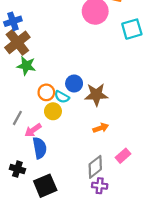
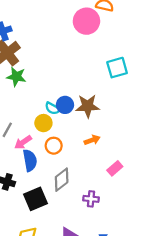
cyan square: (132, 29) -> (117, 68), moved
blue circle: (74, 84) -> (65, 105), moved
orange circle: (46, 92) -> (54, 146), moved
gray diamond: (95, 167) -> (62, 180), moved

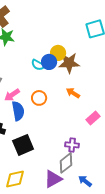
yellow circle: (43, 123) -> (58, 53), moved
orange arrow: (92, 140) -> (73, 93), turned -128
gray diamond: (62, 180) -> (66, 163), moved

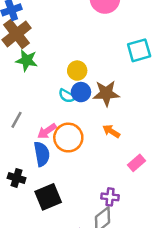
yellow circle: (58, 53) -> (77, 71), moved
pink arrow: (12, 95) -> (47, 131), moved
orange circle: (39, 98) -> (68, 138), size x1.5

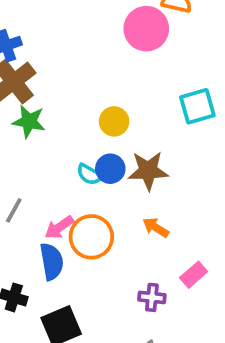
yellow circle: (77, 71) -> (114, 121), moved
purple cross: (110, 197) -> (152, 297), moved

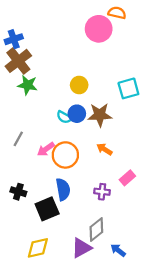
cyan square: (197, 106) -> (128, 88), moved
blue semicircle: (52, 261) -> (63, 189), moved

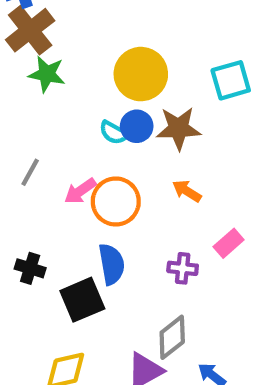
yellow circle: (79, 85) -> (141, 74), size x1.6

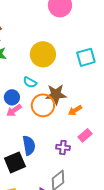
blue circle: (137, 126) -> (12, 97), moved
brown star: (178, 128) -> (56, 94), moved
orange arrow: (187, 191) -> (75, 110), moved, turned -64
orange circle: (116, 201) -> (43, 105), moved

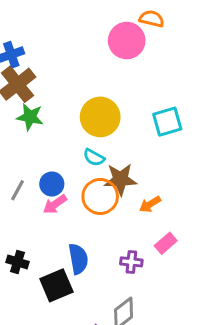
cyan semicircle: (30, 82) -> (94, 157), moved

